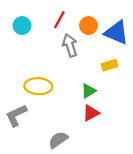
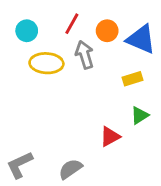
yellow ellipse: (38, 86) -> (46, 63), moved
green triangle: (89, 91) -> (140, 115), moved
gray L-shape: (16, 115) -> (20, 165), moved

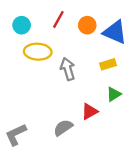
gray arrow: (85, 55) -> (68, 69), moved
gray semicircle: (70, 169) -> (63, 128), moved

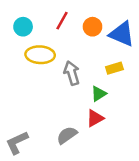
green triangle: (114, 94) -> (99, 94), moved

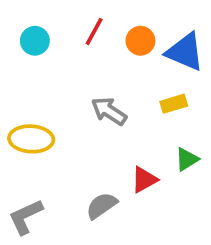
yellow ellipse: (40, 55) -> (31, 139), moved
gray arrow: (72, 73) -> (109, 111), turned -40
green triangle: (99, 94) -> (187, 159), moved

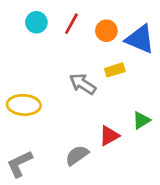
cyan circle: (35, 41) -> (36, 22), moved
yellow rectangle: (174, 104) -> (115, 70), moved

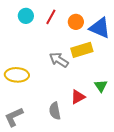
yellow rectangle: (115, 70) -> (82, 50), size x1.5
green triangle: (141, 120) -> (101, 86), turned -32
gray semicircle: (77, 155) -> (55, 111), turned -66

